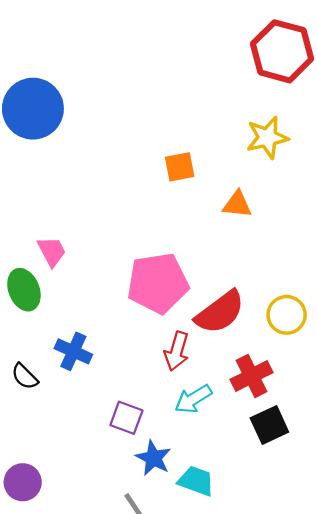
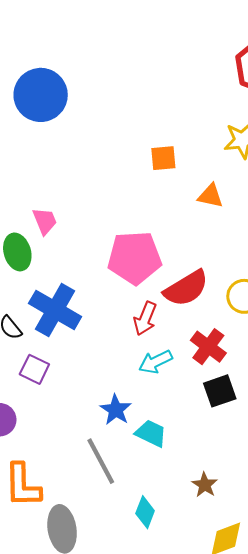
blue cross: (73, 351) -> (55, 310), size x1.6
red cross: (252, 376) -> (208, 347), turned -32
purple square: (126, 418) -> (34, 369), moved

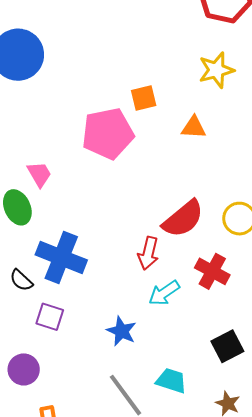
pink pentagon: (135, 258) -> (108, 134), moved
black square: (220, 391) -> (227, 346), moved
blue star: (116, 410) -> (121, 331), moved
cyan trapezoid: (151, 433) -> (171, 381), moved

